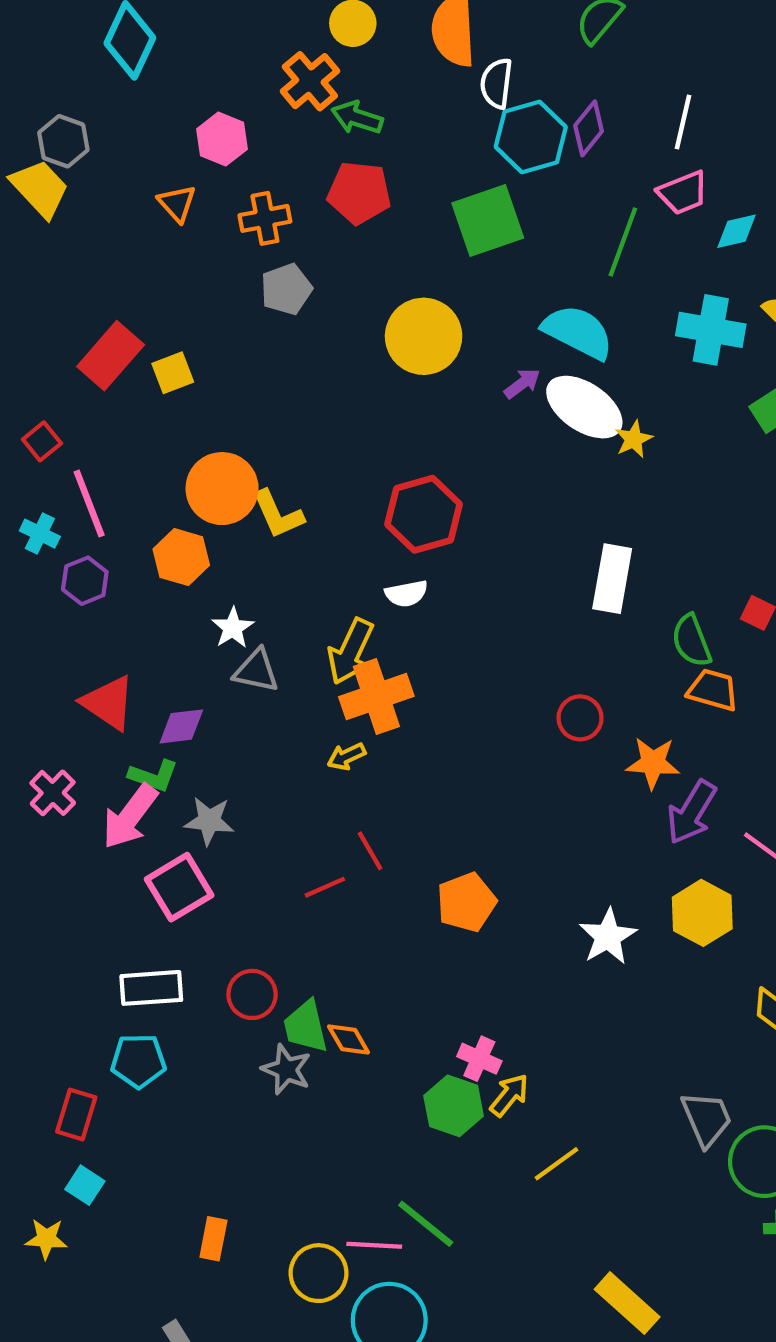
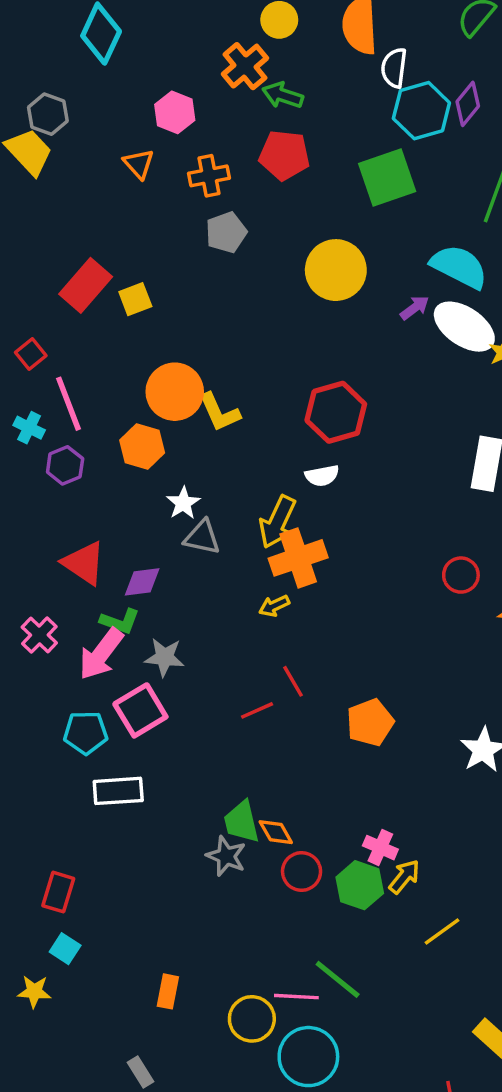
red circle: (252, 994) -> (302, 871), moved
cyan pentagon: (138, 1061) -> (86, 733), moved

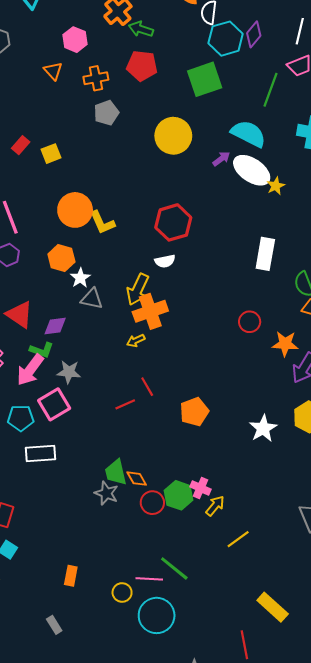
red rectangle: (86, 285) -> (21, 145), size x0.6
orange hexagon: (142, 447) -> (61, 258), moved
green hexagon: (360, 885) -> (179, 495), moved
yellow circle: (252, 1019) -> (122, 592), size x0.7

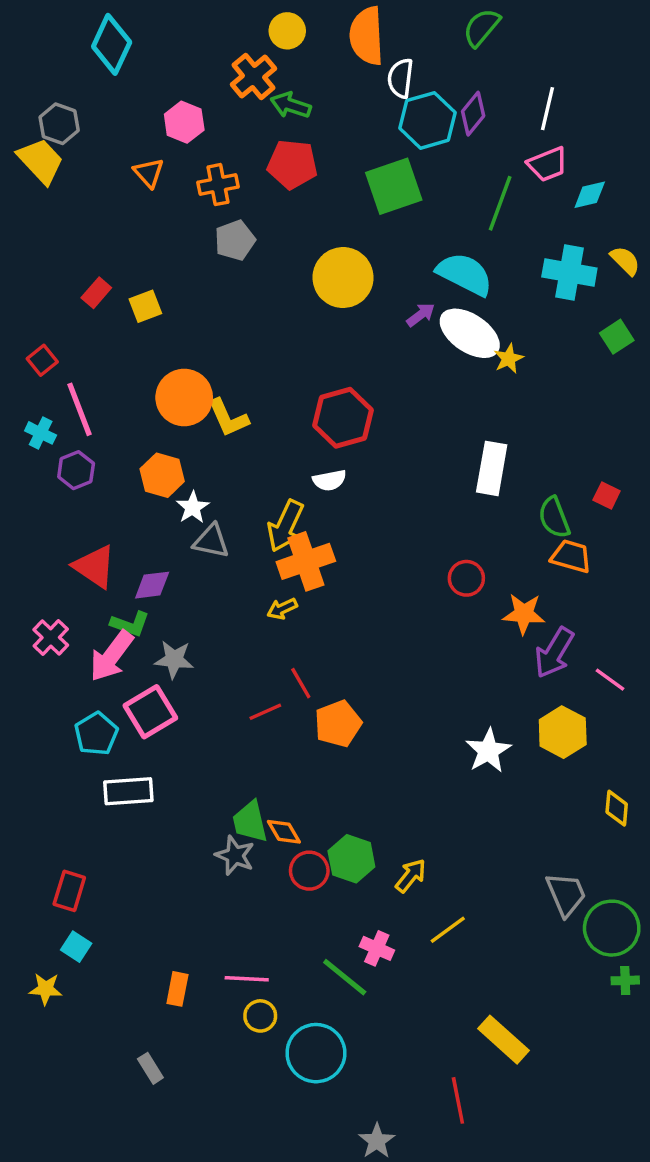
orange pentagon: (194, 412) -> (338, 724), moved
cyan pentagon: (21, 418) -> (96, 734), turned -30
pink cross: (200, 488) -> (377, 948), moved
pink line: (149, 579) -> (247, 979), moved

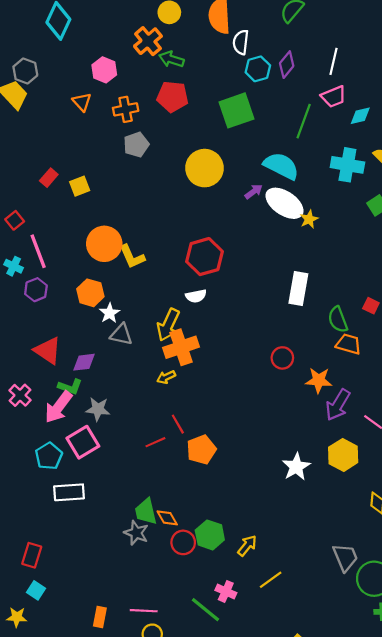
cyan hexagon: (427, 120) -> (258, 69), size x0.7

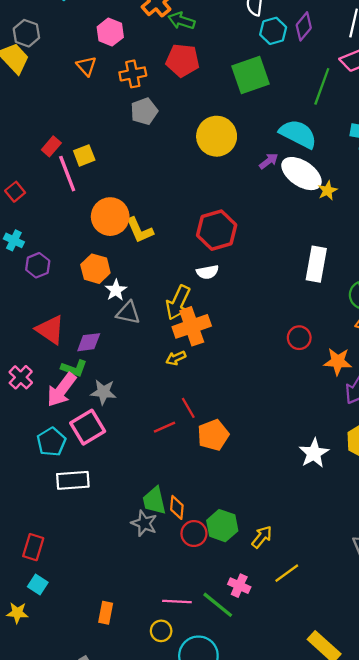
pink line: (38, 251) -> (67, 174), moved
orange diamond: (167, 518) -> (177, 507), turned 35
pink line: (144, 611) -> (177, 601), moved

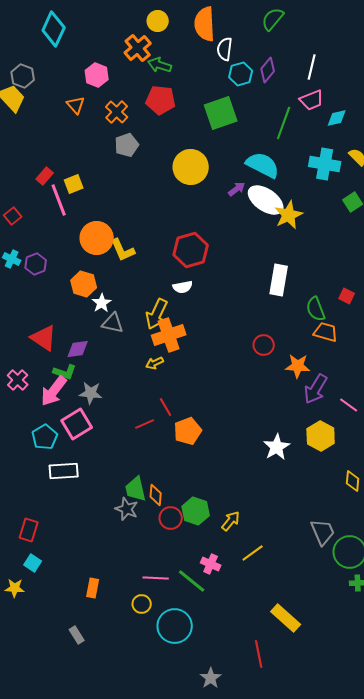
orange cross: (133, 74) -> (117, 112), turned -35
yellow star: (328, 191) -> (289, 215), size x1.6
purple hexagon: (38, 265) -> (36, 264), moved

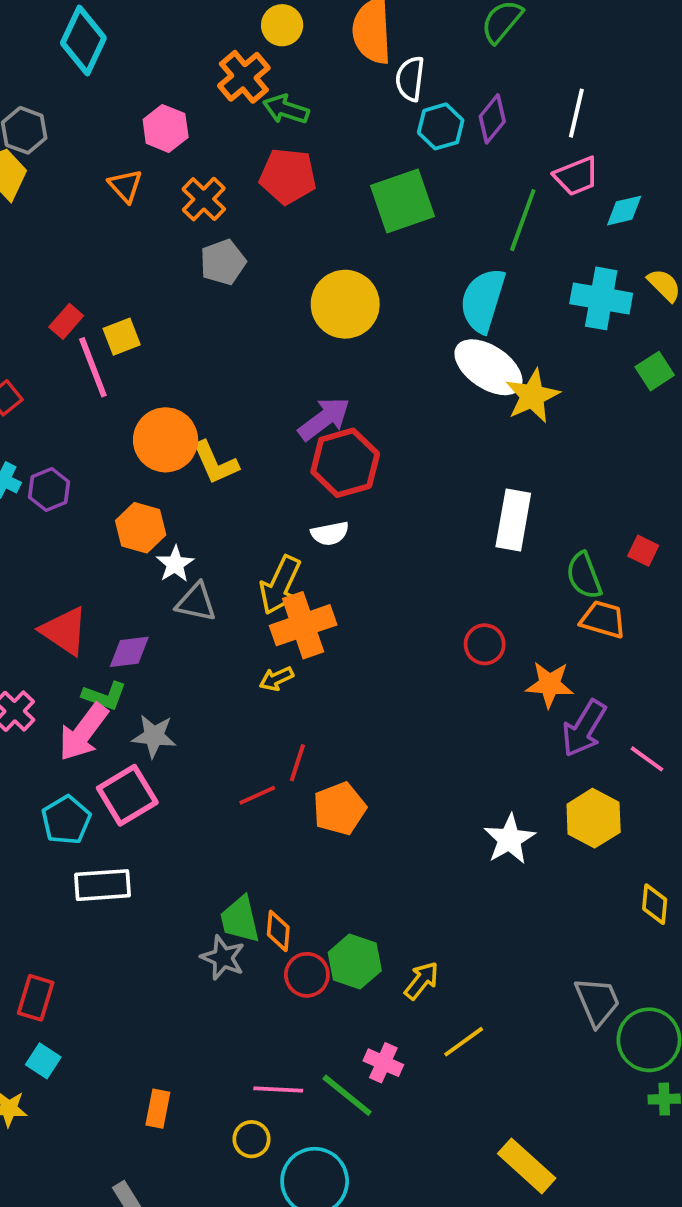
cyan semicircle: (263, 165) -> (483, 300), turned -100
purple arrow: (237, 189) -> (324, 419), moved, size x1.6
red line: (166, 407) -> (297, 763), turned 48

